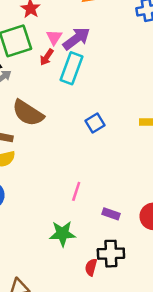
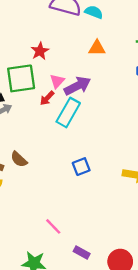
brown semicircle: (28, 113) -> (19, 159), moved, size x0.6
pink line: (76, 191) -> (53, 226), turned -72

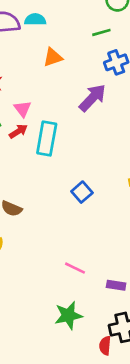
purple arrow: (78, 86) -> (93, 98), moved
red arrow: (47, 98) -> (18, 131), turned -147

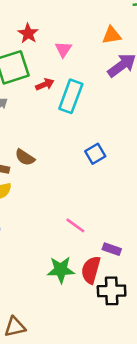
orange triangle: (53, 57) -> (112, 35), moved
pink triangle: (22, 109) -> (63, 49), moved
red semicircle: (105, 346) -> (91, 270), moved, size x1.5

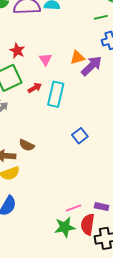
orange triangle: (112, 35) -> (77, 57), moved
pink line: (75, 225) -> (74, 208), moved, turned -49

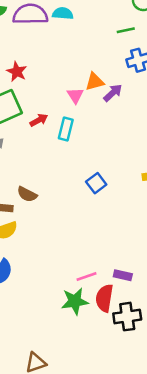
pink triangle: (45, 59) -> (75, 95), moved
purple arrow: (92, 66) -> (113, 93), size x0.7
cyan rectangle: (56, 94) -> (66, 129), size x0.7

